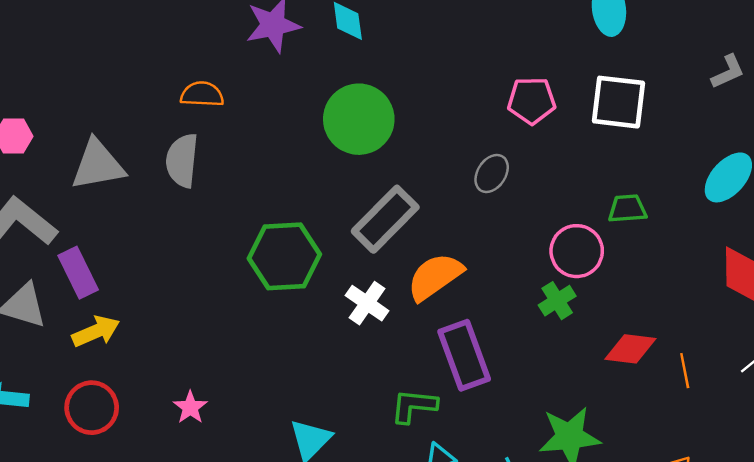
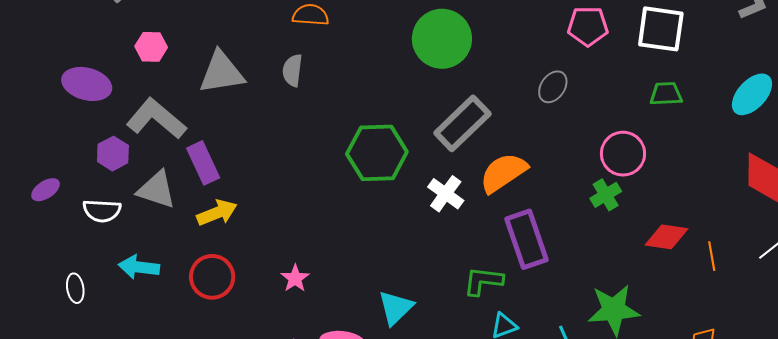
gray semicircle: (182, 160) -> (292, 70), size x0.7
green trapezoid: (627, 209) -> (666, 94), moved

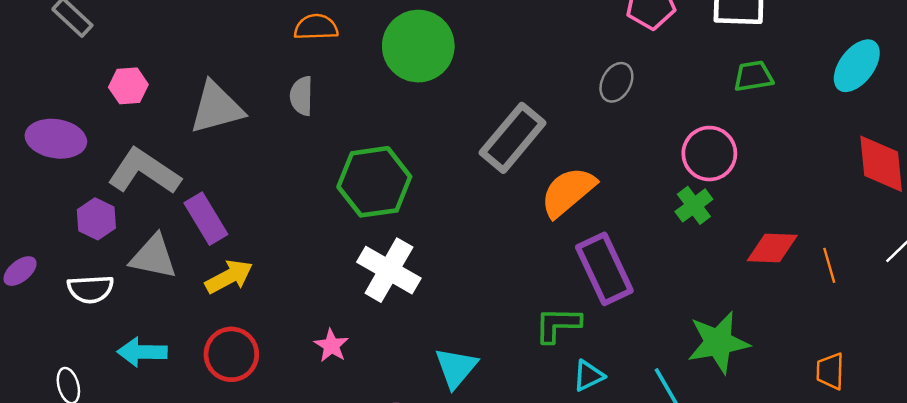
green circle: (442, 39) -> (418, 46), moved
green hexagon: (377, 153) -> (374, 182), moved
white cross: (446, 194) -> (389, 270), moved, size x1.4

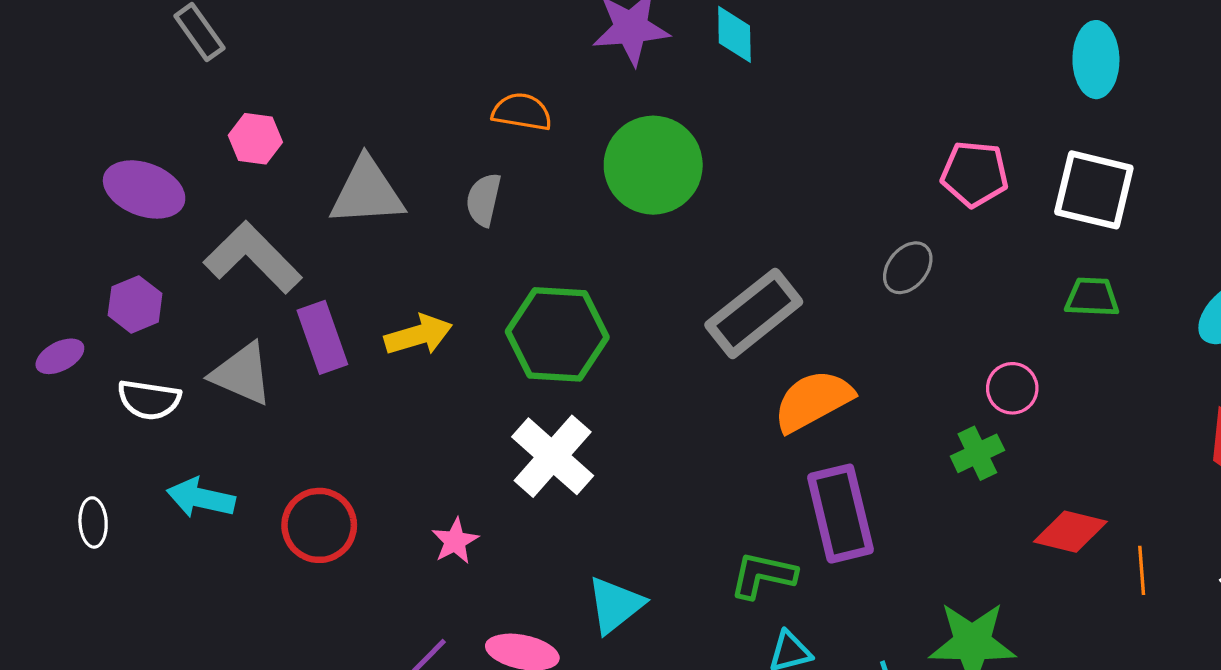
pink circle: (709, 154) -> (1012, 388), size x0.7
purple hexagon: (96, 219) -> (135, 304), moved
yellow arrow: (229, 277) -> (418, 335), moved

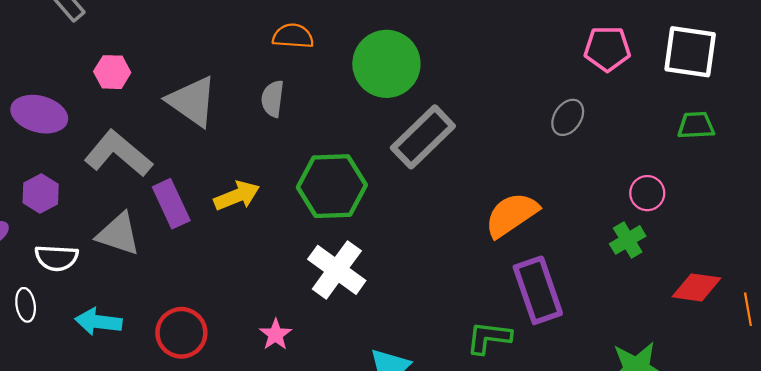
gray triangle: (367, 192) -> (192, 101), turned 44
gray rectangle: (754, 313) -> (423, 137), moved
white ellipse: (93, 522) -> (26, 305), moved

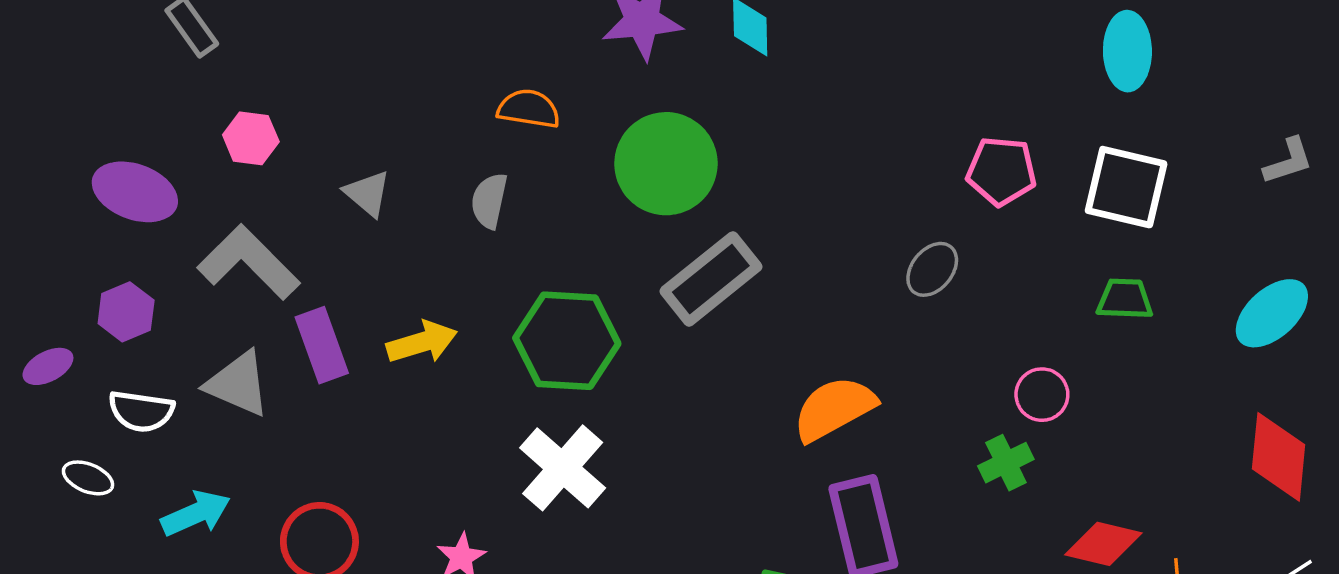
gray triangle: (192, 101) -> (367, 193), size x0.6
white ellipse: (26, 305) -> (88, 478), turned -64
cyan arrow: (98, 322) -> (196, 513), turned 144

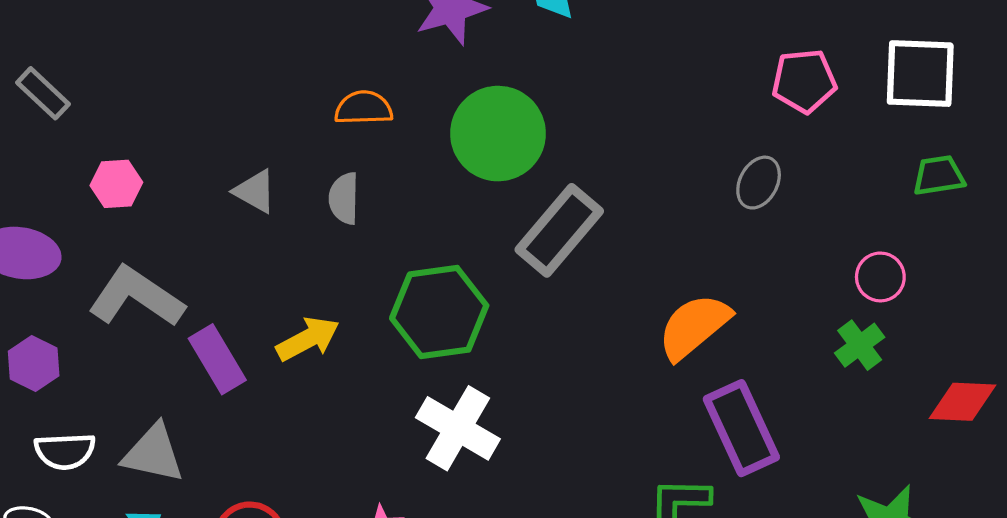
gray triangle: (367, 193) -> (255, 191), moved
gray triangle: (238, 384) -> (153, 453), moved

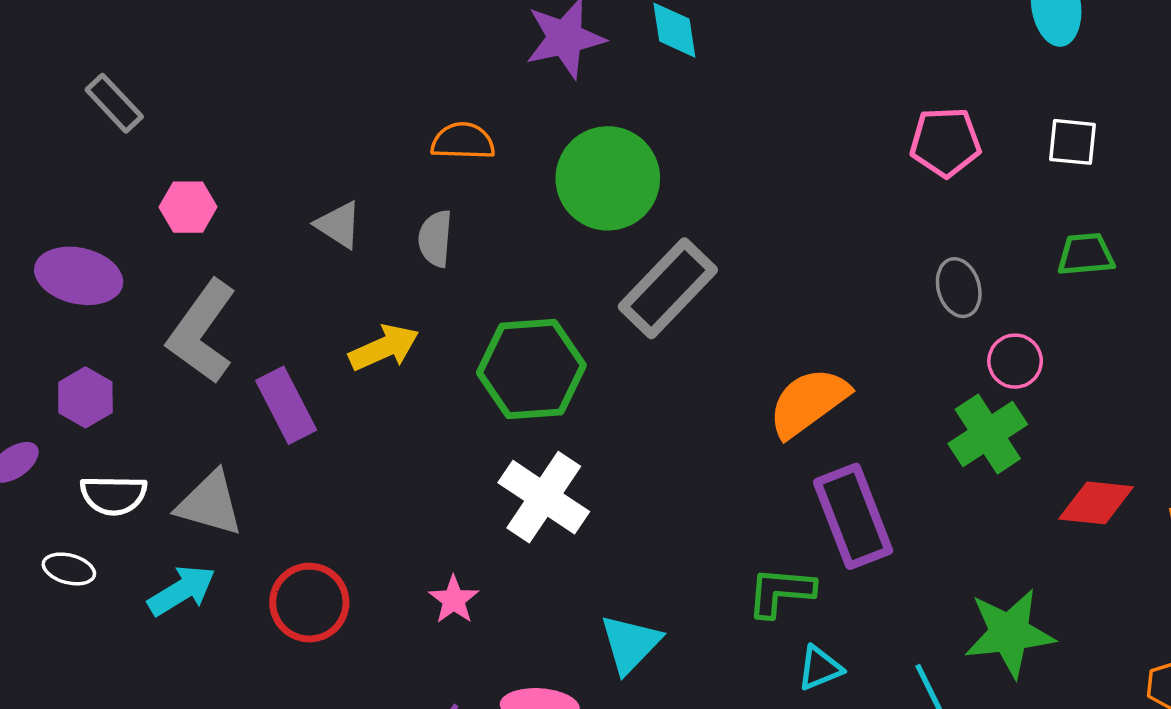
white square: (920, 74) -> (1072, 142), size x0.6
gray ellipse: (759, 183) -> (959, 288), moved, turned -48
gray L-shape: (136, 297) -> (202, 332), turned -92
yellow arrow: (308, 339) -> (384, 348), moved
green cross: (860, 345) -> (988, 434), size x1.4

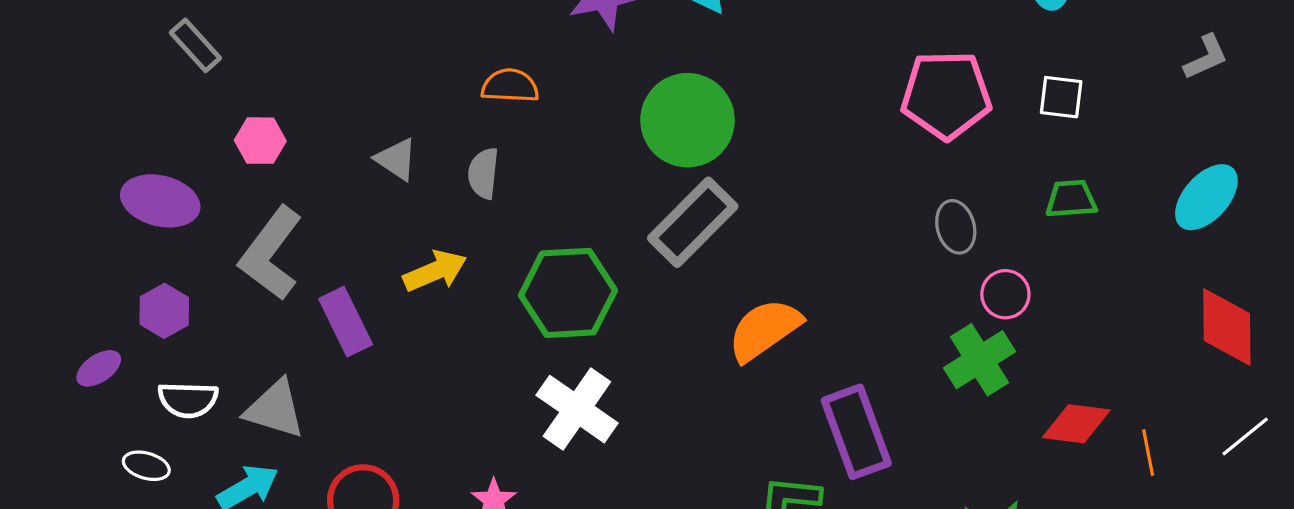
pink pentagon: (945, 142) -> (946, 95), size x1.4
green circle: (608, 178) -> (688, 120), moved
orange semicircle: (808, 402) -> (764, 330), moved

